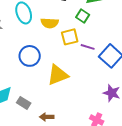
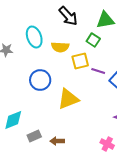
gray rectangle: (24, 103) -> (34, 136), moved, turned -56

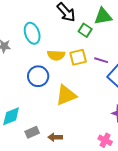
green square: (93, 40) -> (85, 30), moved
yellow semicircle: (60, 47) -> (56, 55), moved
purple line: (98, 71) -> (101, 60), moved

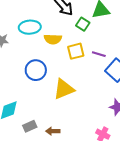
cyan ellipse: (32, 33) -> (30, 27), turned -75
yellow semicircle: (56, 55) -> (53, 39), moved

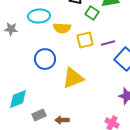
purple line: (99, 54) -> (108, 43), turned -32

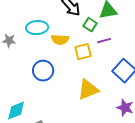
purple line: (108, 43) -> (104, 41), moved
yellow triangle: (73, 78) -> (88, 90), moved

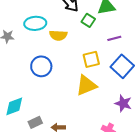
purple line: (104, 41) -> (114, 38), moved
yellow square: (83, 52) -> (91, 59), moved

